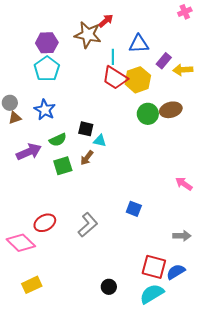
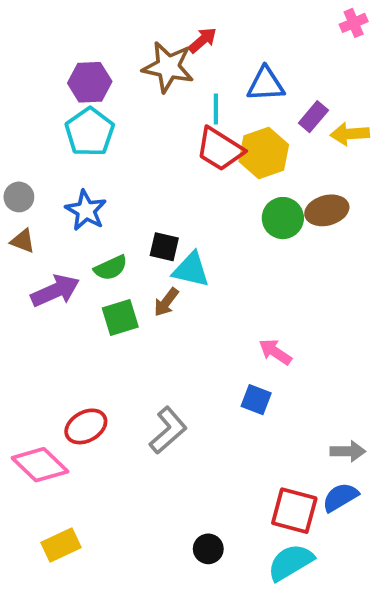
brown triangle: (15, 118) -> (23, 241), moved, turned 40
cyan triangle: (100, 141) -> (191, 270), size x1.5
pink arrow: (184, 184) -> (275, 352), moved
blue semicircle: (176, 272) -> (340, 497), moved

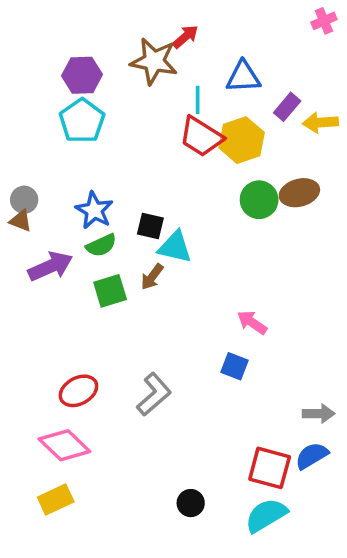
gray circle: (19, 197) -> (24, 200), moved
blue star: (86, 210) -> (94, 210), moved
pink diamond: (40, 465) -> (64, 445), moved

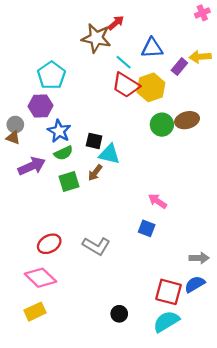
purple hexagon: (82, 75) -> (40, 106), moved
cyan line: (198, 100) -> (124, 62), turned -49
yellow arrow: (320, 123) -> (200, 57), moved
gray L-shape: (154, 394) -> (96, 246), turned 72

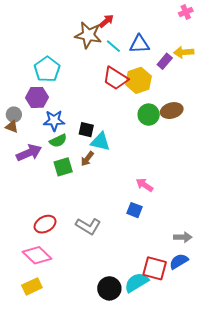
cyan line: (124, 62) -> (113, 46), moved
blue star: (59, 131) -> (54, 121), turned -30
black circle: (119, 314) -> (109, 288), size x1.5
cyan semicircle: (166, 321) -> (137, 282), moved

